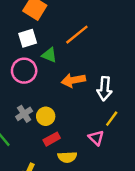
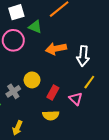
gray cross: (24, 114) -> (13, 91), moved
red rectangle: (52, 139) -> (53, 92), moved, turned -32

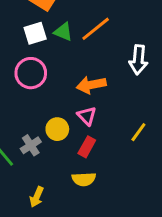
green triangle: (35, 27) -> (63, 32), moved
white arrow: (83, 56) -> (138, 60), moved
pink triangle: (76, 99) -> (87, 116), moved

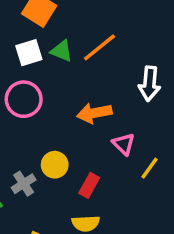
pink triangle: (87, 116) -> (124, 144), moved

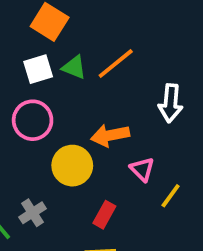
yellow circle: (55, 165) -> (72, 166), moved, size x1.4

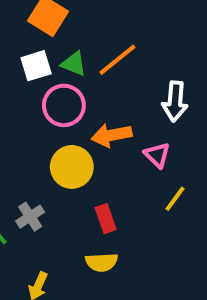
pink circle: (33, 120) -> (64, 105), moved
pink triangle: (142, 169) -> (157, 155), moved
red rectangle: (104, 215) -> (106, 219), turned -48

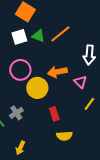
pink circle: (64, 105) -> (20, 70), moved
yellow semicircle: (102, 262) -> (64, 136), moved

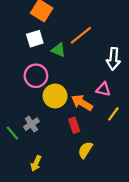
green triangle: (38, 36) -> (58, 50), moved
orange arrow: (57, 72) -> (82, 103), moved, turned 42
pink triangle: (80, 82) -> (103, 89), turned -32
yellow semicircle: (64, 136) -> (85, 150), turned 126

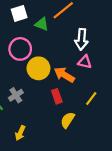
white arrow: (113, 59) -> (82, 39), moved
yellow line: (113, 114) -> (91, 98), moved

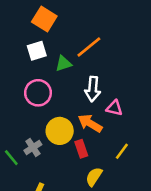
green triangle: (42, 24) -> (63, 64), turned -40
white arrow: (82, 39) -> (93, 89), moved
yellow circle: (38, 68) -> (60, 131), moved

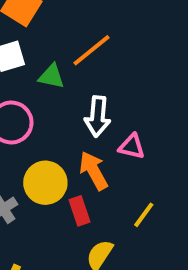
green triangle: (63, 64) -> (51, 76), turned 30
orange arrow: (90, 123) -> (94, 171), turned 30

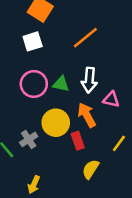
green triangle: (51, 76) -> (61, 84), moved

